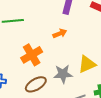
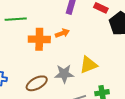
orange cross: (32, 55) -> (39, 39), moved, turned 30

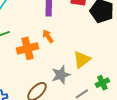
orange arrow: (62, 33) -> (48, 36), turned -88

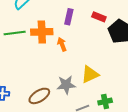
orange cross: (28, 48) -> (42, 32), moved

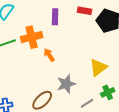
orange arrow: (62, 44) -> (49, 55), moved
yellow triangle: (90, 74) -> (98, 67), moved

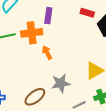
purple rectangle: (55, 17) -> (48, 16), moved

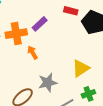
purple rectangle: (48, 16) -> (40, 24), moved, turned 42

